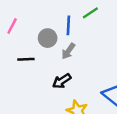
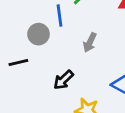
gray arrow: (68, 51) -> (90, 42), moved

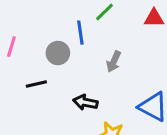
black arrow: (63, 80) -> (85, 102), turned 55

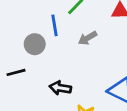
gray arrow: (114, 62) -> (88, 38), moved, turned 36

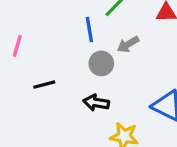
gray circle: (35, 44) -> (101, 63), moved

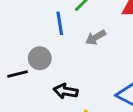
gray circle: (101, 63) -> (40, 58), moved

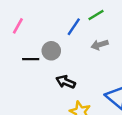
blue line: (60, 23) -> (74, 27), turned 30

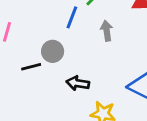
gray arrow: (100, 45) -> (107, 31), turned 112

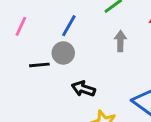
blue line: (72, 17) -> (69, 26), moved

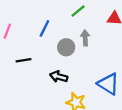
gray circle: (63, 53) -> (66, 47), moved

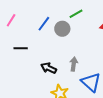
gray arrow: (85, 38) -> (74, 64), moved
gray circle: (66, 47) -> (62, 29), moved

